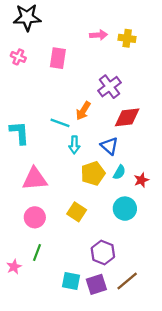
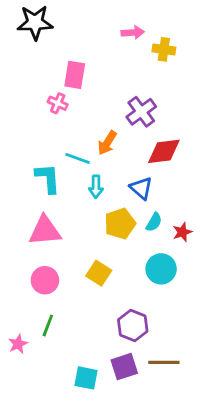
pink arrow: (99, 35) -> (133, 32), moved
pink cross: (18, 57) -> (58, 103), moved
cyan L-shape: (19, 133) -> (48, 178), moved
cyan square: (71, 281) -> (86, 378), moved
brown line: (127, 281) -> (164, 362), turned 40

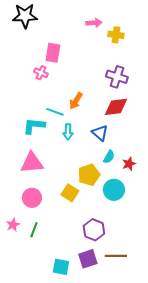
purple cross: (141, 112) -> (117, 77), moved, turned -35
cyan L-shape: (48, 178) -> (34, 126), turned -80
yellow pentagon: (120, 224) -> (89, 175), moved
pink star: (18, 344) -> (13, 225), moved

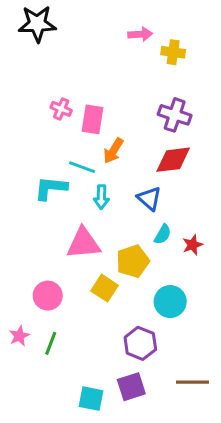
pink rectangle: (53, 53) -> (92, 119), moved
pink triangle: (32, 163) -> (84, 243), moved
cyan circle: (114, 190) -> (170, 302), moved
brown line: (116, 256) -> (193, 382), moved

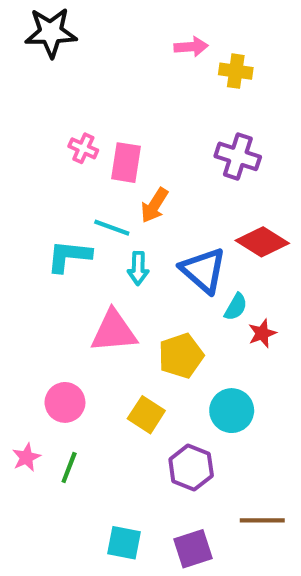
red diamond: (173, 160) -> (262, 242), moved, turned 39
blue triangle: (149, 199) -> (203, 270), size x1.4
cyan semicircle: (163, 234) -> (236, 307), moved
yellow square: (104, 288) -> (146, 415), moved
purple square: (131, 387) -> (193, 549), moved

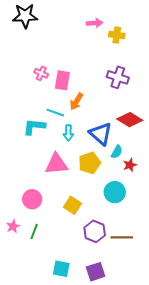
yellow pentagon: (181, 356) -> (90, 163), moved
cyan circle: (232, 411) -> (115, 192), moved
brown line: (262, 520) -> (122, 237), moved

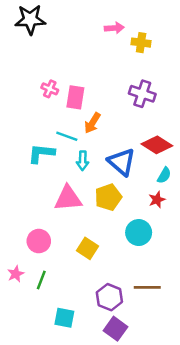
cyan semicircle: (117, 152) -> (164, 175), moved
purple hexagon: (95, 231) -> (109, 297), moved
cyan square: (61, 269) -> (64, 318), moved
purple square: (96, 272) -> (115, 329), turned -36

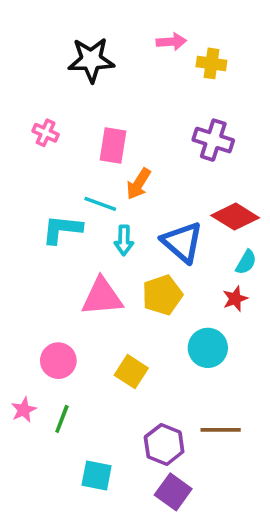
black star: (30, 19) -> (91, 60), moved
pink cross: (50, 89) -> (46, 133), moved

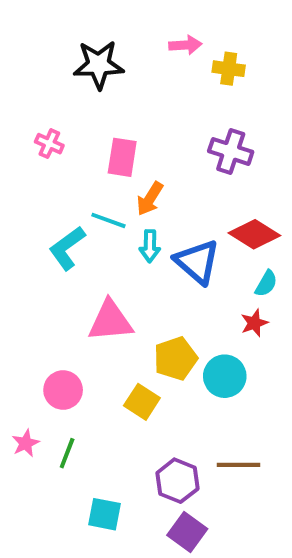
cyan L-shape: (62, 229) -> (67, 248), turned -42
cyan arrow: (124, 240) -> (150, 246), moved
yellow pentagon: (162, 295) -> (175, 358), moved

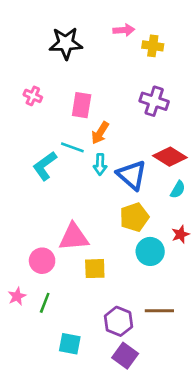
pink triangle: (110, 321) -> (74, 237), moved
red star: (254, 323) -> (180, 234), moved
yellow pentagon: (175, 358) -> (134, 217), moved
yellow square: (142, 402) -> (95, 269), turned -35

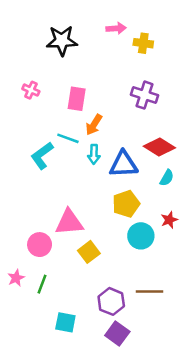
blue triangle: (132, 175) -> (124, 164), turned -44
yellow square: (95, 269) -> (89, 252), turned -35

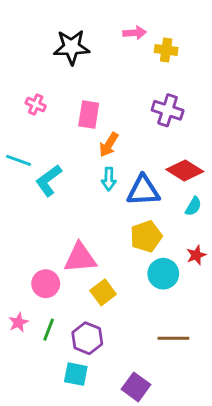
cyan line: (68, 138) -> (18, 160), moved
purple hexagon: (111, 301) -> (87, 338), moved

